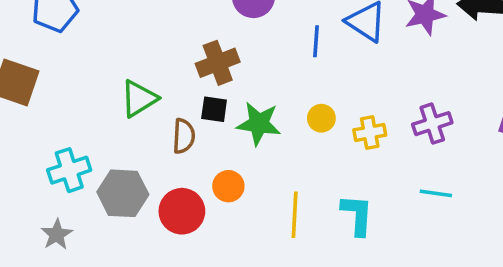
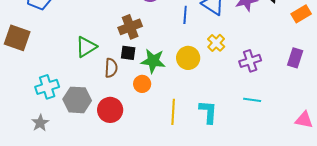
yellow circle: (321, 118) -> (188, 58), size x1.5
yellow cross: (370, 133) -> (216, 43), moved, turned -36
orange circle: (228, 186) -> (142, 84), moved

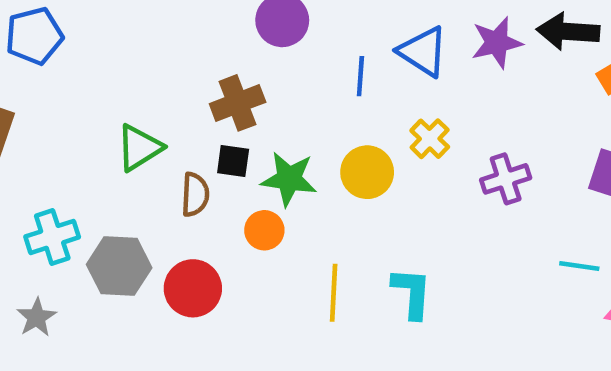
cyan line: (252, 100) -> (579, 266), moved

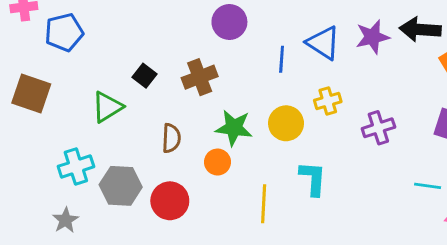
yellow cross: (430, 139) -> (328, 101), turned 30
green triangle: (139, 148) -> (107, 107), moved
black square: (233, 161) -> (144, 76), moved, turned 30
cyan L-shape: (412, 293) -> (313, 178), moved

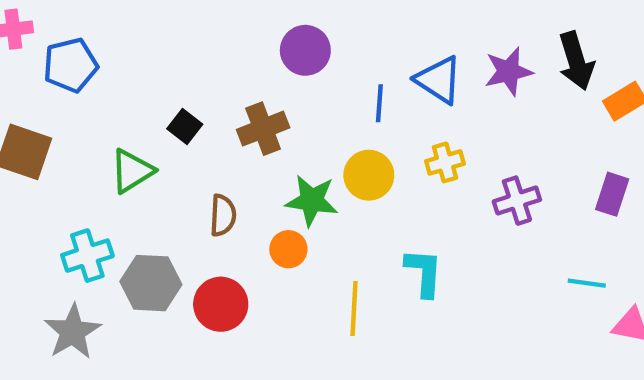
black arrow: (420, 29) -> (576, 61), turned -111
yellow circle: (286, 123) -> (369, 175), moved
gray star: (66, 220) -> (73, 332), size x1.5

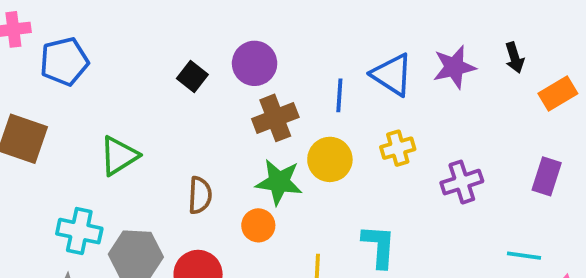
purple circle: (305, 50) -> (255, 63), moved
black arrow: (576, 61) -> (515, 58), size x0.6
black square: (185, 126) -> (192, 77), moved
brown cross: (263, 129) -> (275, 118), moved
cyan cross: (87, 256) -> (79, 231), turned 30

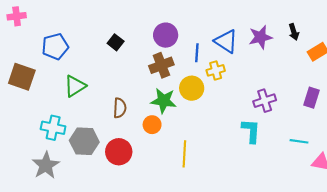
blue pentagon: (64, 61) -> (55, 46), moved
purple circle: (255, 63) -> (166, 35), moved
yellow cross: (398, 148) -> (216, 70), moved
cyan L-shape: (379, 246) -> (251, 131), moved

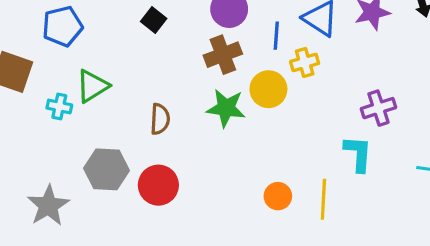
orange circle: (152, 125) -> (278, 196), moved
cyan cross: (53, 128) -> (59, 106), moved, size x0.7
yellow line: (184, 154) -> (323, 199), moved

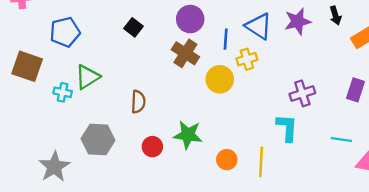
brown cross: (223, 55) -> (185, 53), turned -36
green star: (226, 108) -> (188, 135), moved
red circle: (158, 185) -> (152, 147), moved, size x0.7

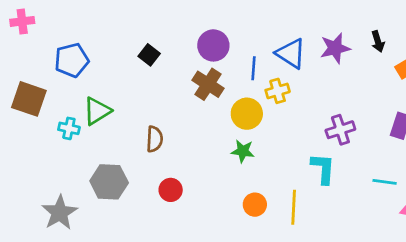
green star: (188, 135) -> (243, 151), moved, size x0.7

